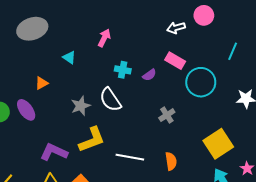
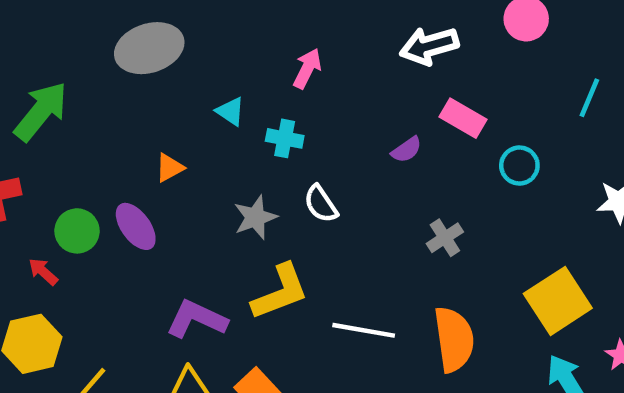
white arrow: (176, 28) -> (429, 46), moved, size x1.4
cyan cross: (123, 70) -> (285, 138), moved
cyan circle: (201, 82) -> (519, 166), size x0.6
white semicircle: (110, 100) -> (321, 204), size x0.7
orange semicircle: (171, 161) -> (454, 339), size x1.6

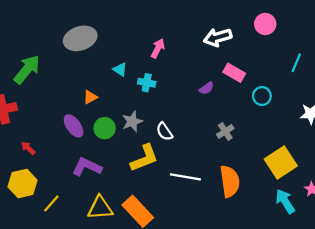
white semicircle: (321, 204) -> (164, 131), moved
green circle: (77, 231) -> (105, 128), moved
purple L-shape: (197, 319) -> (87, 167), moved

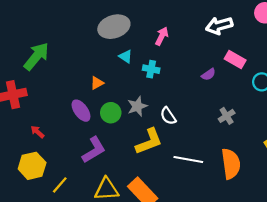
gray ellipse: (80, 38) -> (114, 27), moved
purple L-shape: (87, 167) -> (94, 150), turned 124

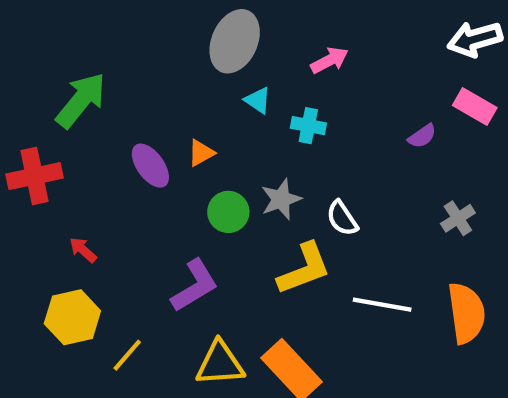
white arrow: (219, 26) -> (475, 39), moved
gray ellipse: (114, 27) -> (235, 41), turned -48
pink arrow: (162, 36) -> (329, 60), turned 36
purple ellipse: (81, 111) -> (150, 166), moved

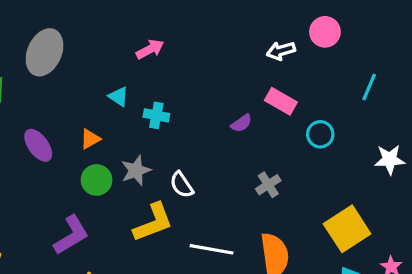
white arrow: (475, 39) -> (281, 51), size x0.7
gray ellipse: (235, 41) -> (45, 52), moved
pink arrow: (329, 60) -> (150, 49), moved
orange triangle: (201, 153) -> (90, 139), moved

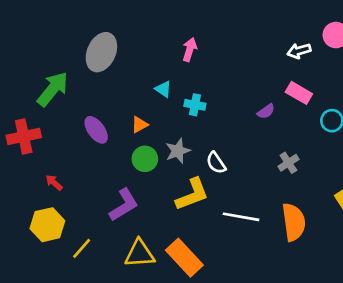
pink arrow: (150, 49) -> (190, 50), turned -45

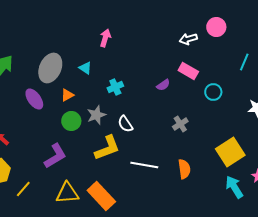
gray ellipse: (101, 52) -> (50, 68), moved
cyan cross: (195, 105) -> (115, 87), moved, turned -35
orange semicircle: (294, 222) -> (184, 169), size x0.7

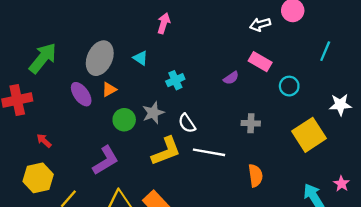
orange triangle: (67, 95) -> (109, 90), moved
gray cross: (180, 124) -> (251, 123), turned 35
yellow square: (230, 152) -> (309, 135), moved
white line: (144, 165) -> (209, 152), moved

